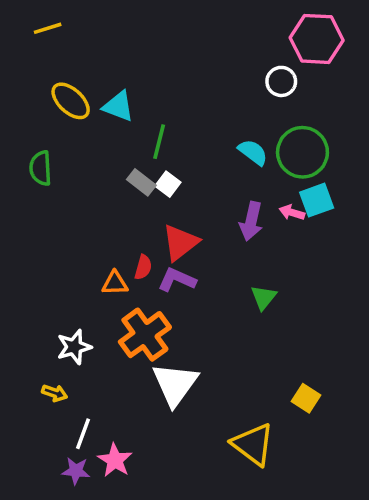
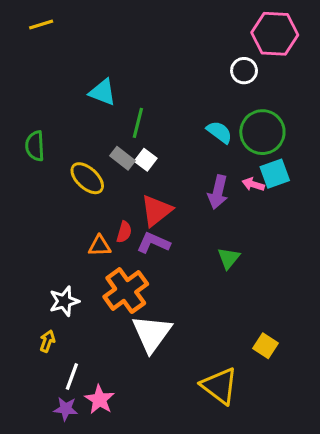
yellow ellipse: (71, 101) -> (87, 178), moved
yellow arrow: (55, 393) -> (47, 341), turned -90

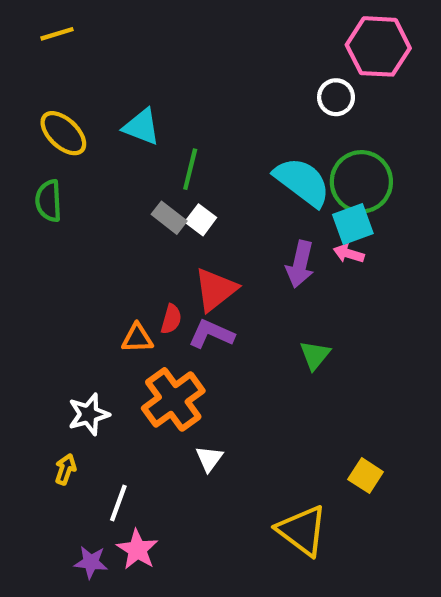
cyan semicircle: (219, 132) -> (302, 182), size x1.6
cyan square: (275, 174) -> (353, 224), moved
yellow ellipse: (87, 178) -> (63, 133), moved
white triangle: (152, 333) -> (209, 459), size x0.5
white line: (72, 377) -> (118, 503), moved

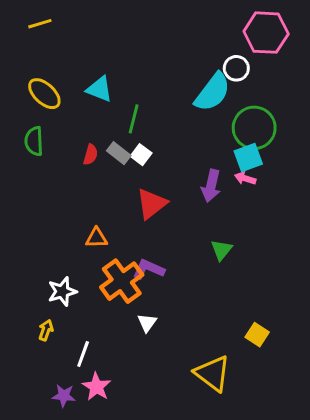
cyan semicircle: (302, 182) -> (213, 92), moved, turned 90
red semicircle: (171, 319) -> (90, 155), moved
purple L-shape: (211, 334) -> (149, 269), moved

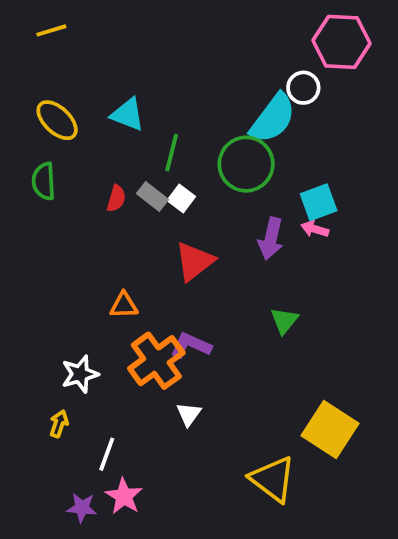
green circle: (254, 128) -> (246, 164), moved
yellow square: (257, 335) -> (330, 429), size x1.8

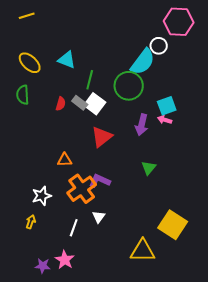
white square: (181, 198) -> (95, 104), size x1.5
white line: (107, 454) -> (74, 228), moved
yellow triangle: (273, 479) -> (143, 251), turned -36

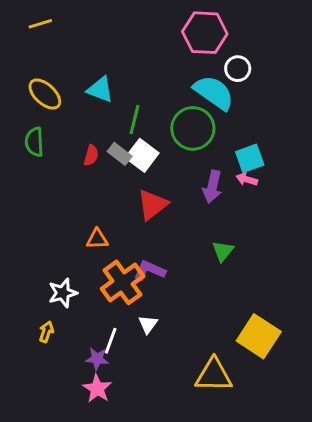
pink hexagon: (179, 22) -> (205, 33), moved
cyan semicircle: (143, 62) -> (214, 93), turned -92
purple star: (43, 266) -> (97, 359), moved

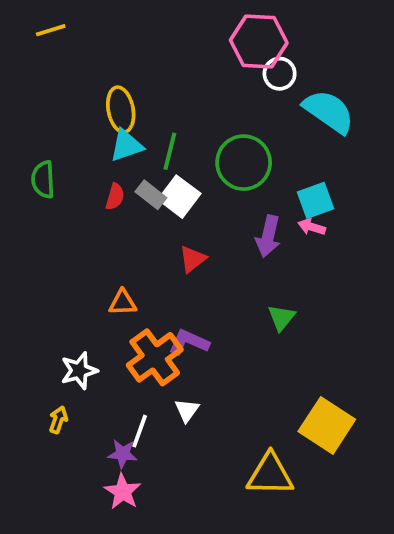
white circle: (238, 69) -> (280, 74), moved
cyan triangle: (100, 90) -> (126, 146), moved, turned -40
cyan semicircle: (214, 93) -> (329, 111), moved
yellow ellipse: (45, 94) -> (121, 110), moved, turned 36
red triangle: (152, 205) -> (193, 259), size x0.7

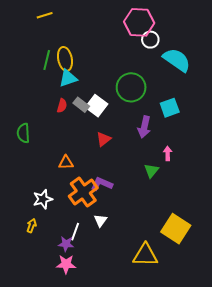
yellow line: (51, 30) -> (45, 15), moved
green line: (170, 151) -> (47, 60), moved
green semicircle: (43, 180) -> (23, 133), moved
pink arrow: (312, 227) -> (168, 153), moved, turned 72
pink star: (123, 492) -> (66, 264), turned -30

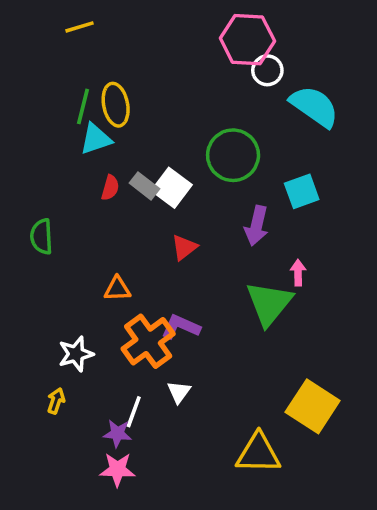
cyan triangle: (68, 78) -> (96, 139), moved
green triangle: (151, 171) -> (269, 303), size x1.8

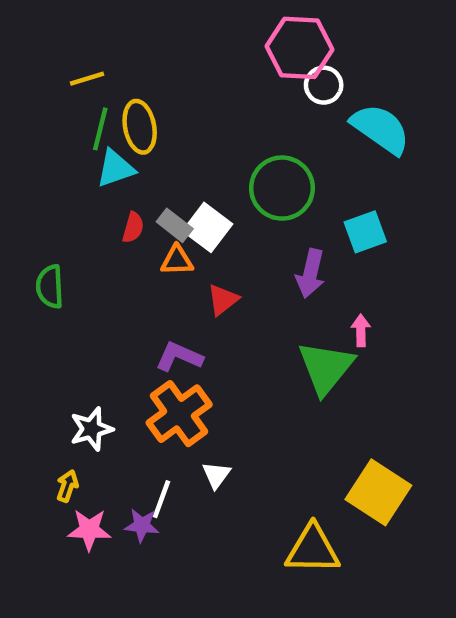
yellow line: (79, 27) -> (87, 79), moved
orange triangle: (117, 289) -> (177, 260), moved
purple L-shape: (181, 327) -> (179, 357), moved
pink star: (117, 470) -> (89, 530), moved

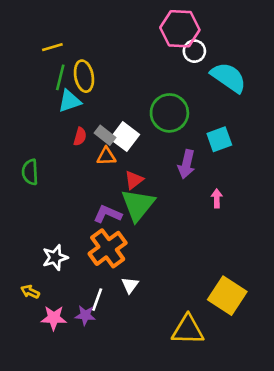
green triangle: (326, 368) -> (138, 205), moved
yellow arrow: (67, 486) -> (30, 292), moved, turned -84

